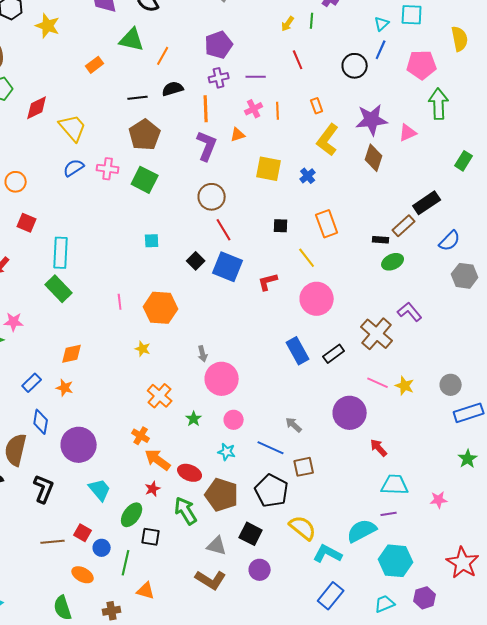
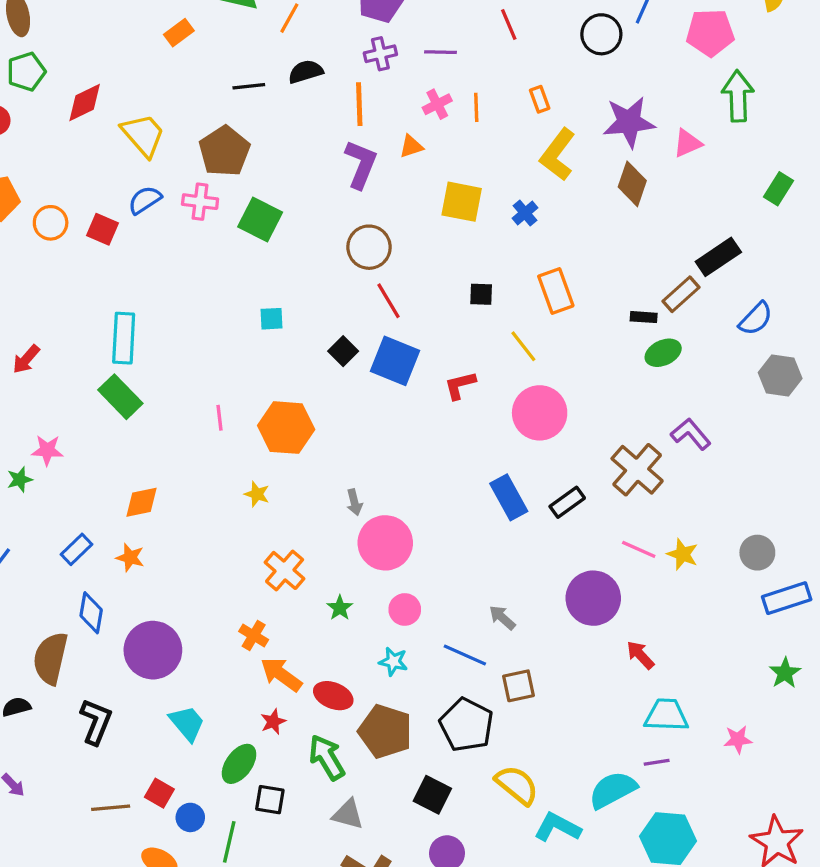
brown pentagon: (145, 135) -> (224, 151), moved
red square: (27, 223) -> (103, 229), moved
gray triangle: (217, 546) -> (348, 814), moved

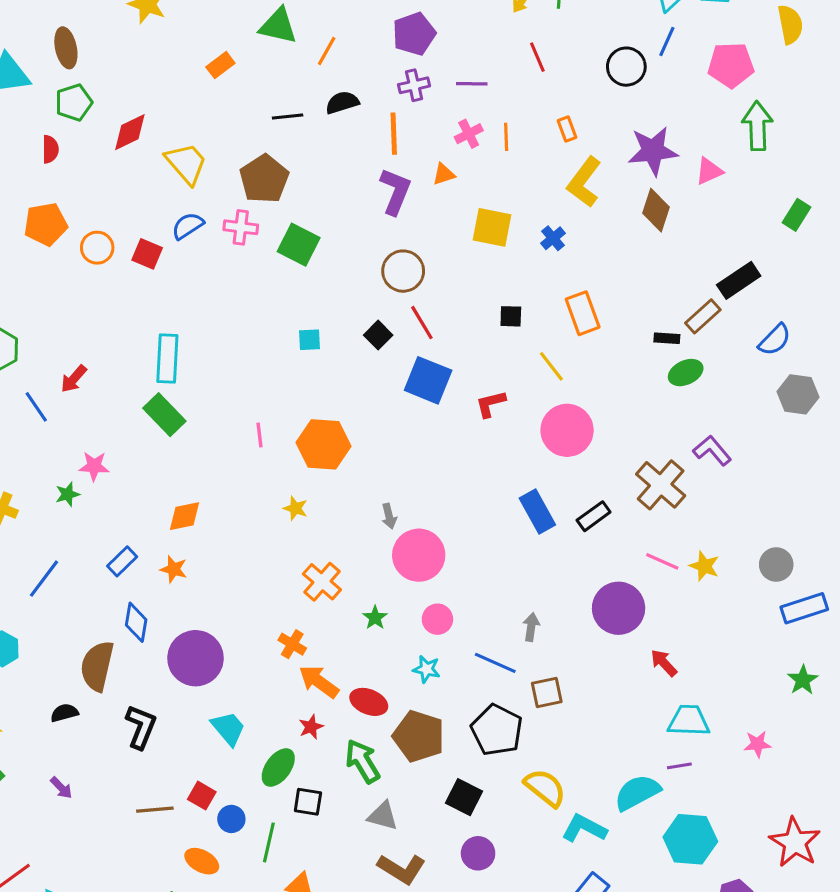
black square: (343, 351) -> (378, 335), moved
gray arrow: (502, 618) -> (531, 627), turned 56

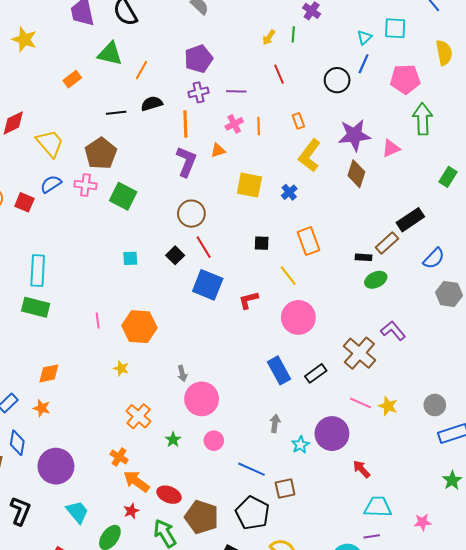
green rectangle: (164, 415) -> (36, 307), turned -32
gray arrow: (531, 627) -> (275, 423), moved
cyan star: (427, 669) -> (300, 445), moved, turned 30

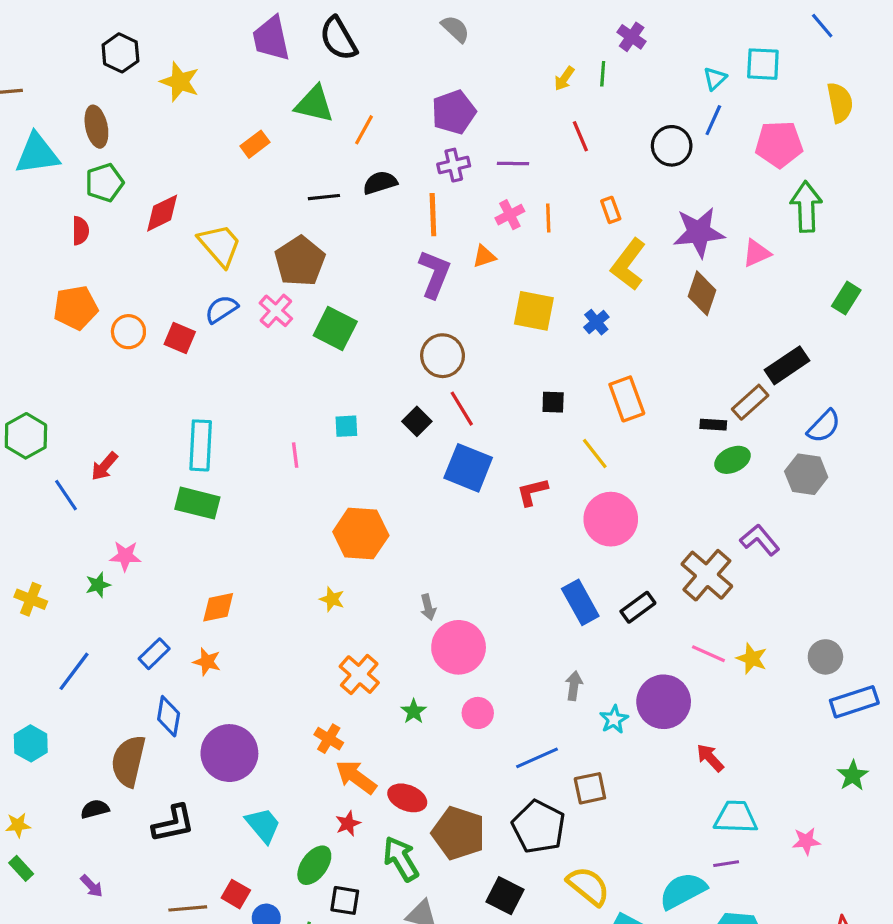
pink cross: (85, 185) -> (276, 311), turned 35
gray hexagon: (449, 294) -> (806, 474), moved
pink line: (98, 320) -> (295, 455), moved
blue line: (251, 469) -> (537, 758), turned -48
black L-shape: (20, 511) -> (173, 824), turned 56

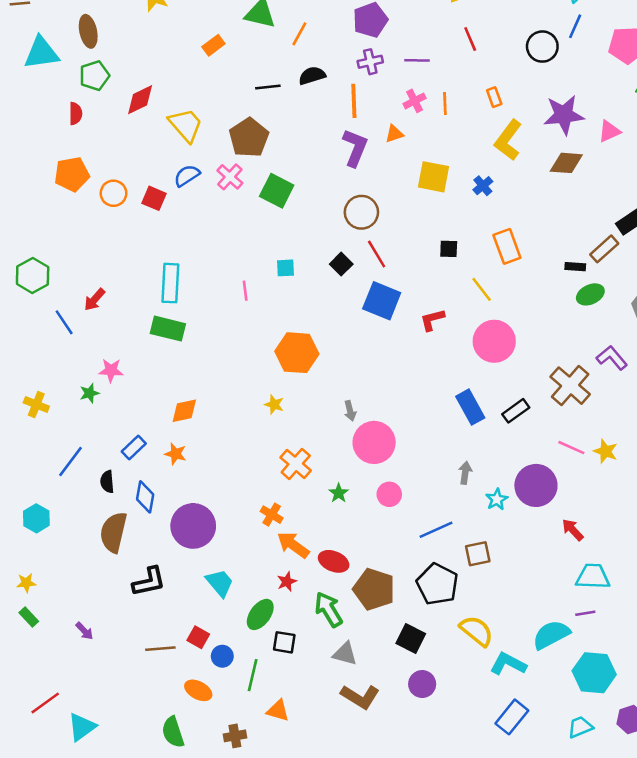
brown diamond: (702, 293) -> (566, 163), turned 76
black semicircle: (95, 809) -> (107, 482), moved, turned -80

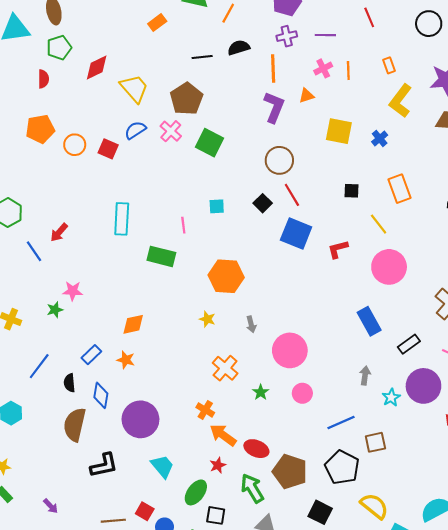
green rectangle: (168, 329) -> (161, 256), moved
gray arrow: (350, 411) -> (251, 324), moved
black rectangle: (516, 411) -> (409, 344), moved

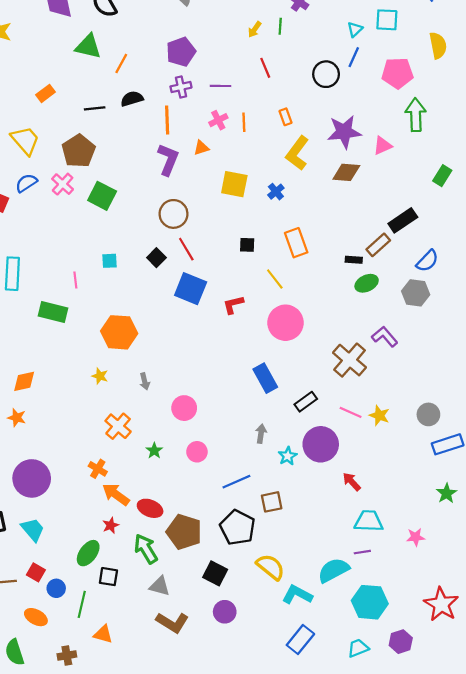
orange rectangle: (157, 23) -> (46, 93), moved
pink circle: (290, 350) -> (184, 408), size x0.7
cyan trapezoid: (162, 466) -> (33, 530), moved

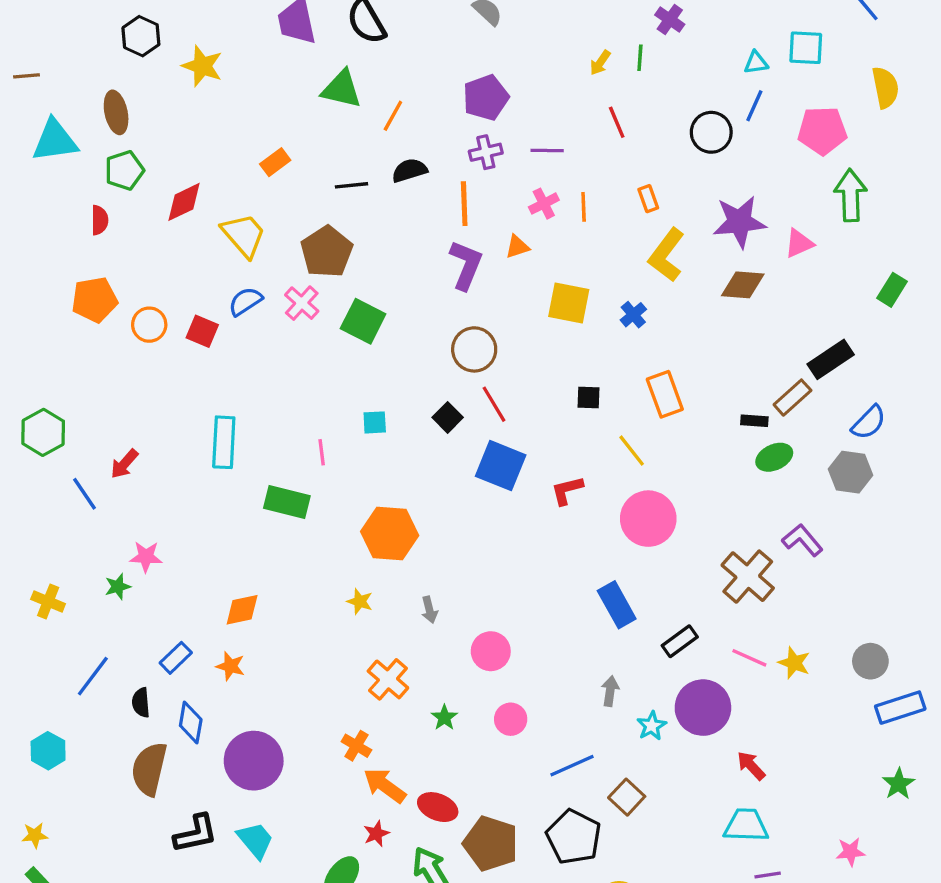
cyan triangle: (355, 29) -> (756, 63), turned 35
brown square: (272, 502) -> (627, 797), turned -35
cyan trapezoid: (369, 521) -> (746, 825), moved

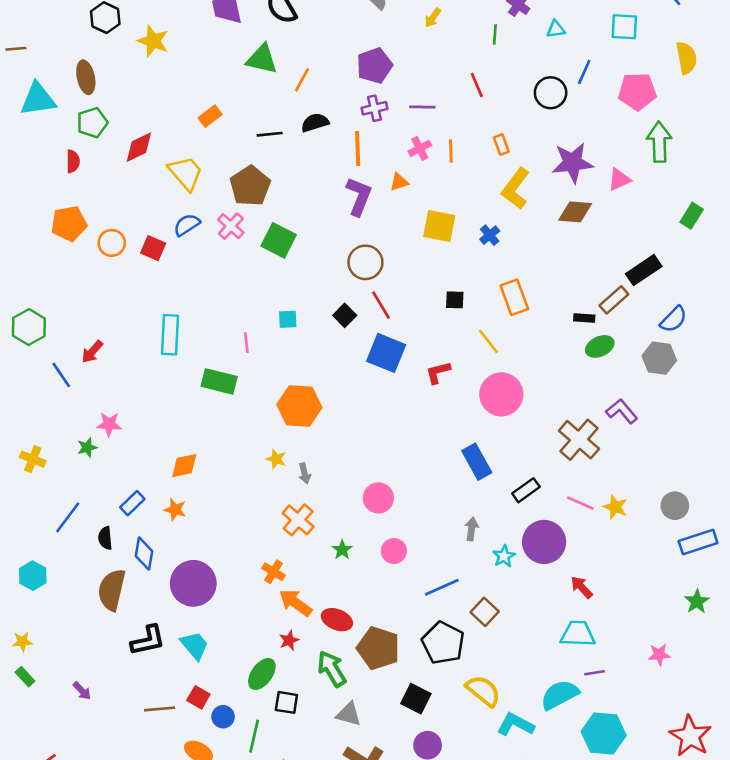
yellow arrow: (600, 63) -> (433, 18), moved
cyan triangle: (756, 63) -> (556, 29), moved
gray arrow: (429, 610) -> (305, 473), moved

